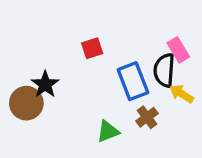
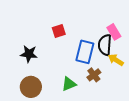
blue rectangle: (133, 81) -> (85, 52), turned 35
black star: (45, 84) -> (29, 54), turned -30
brown circle: (26, 103) -> (31, 87), moved

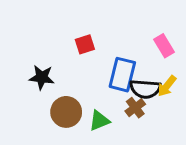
black semicircle: (105, 45) -> (145, 89), moved, turned -90
yellow arrow: (116, 60) -> (167, 86), turned -84
brown circle: (31, 87) -> (66, 112), moved

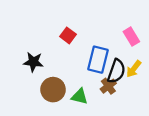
red square: (85, 44) -> (68, 35), turned -35
black semicircle: (145, 89) -> (116, 71), turned -75
green triangle: (99, 121) -> (80, 96), turned 36

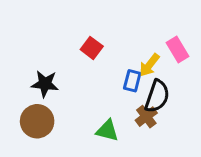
blue rectangle: (98, 60) -> (132, 81), size x0.6
yellow arrow: (134, 69) -> (149, 65), moved
brown circle: (53, 90) -> (37, 121), moved

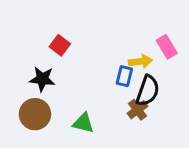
red square: (92, 48) -> (60, 45), moved
yellow arrow: (149, 65) -> (140, 61), turned -135
green triangle: (107, 131) -> (83, 123), moved

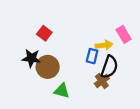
brown circle: (35, 114) -> (48, 67), moved

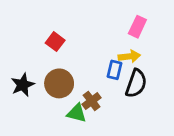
pink rectangle: (124, 34) -> (137, 27), moved, turned 56
black star: (31, 58) -> (23, 85), moved, turned -30
brown cross: (102, 81) -> (92, 101), moved

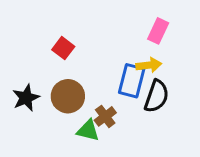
blue rectangle: (114, 70) -> (132, 81), size x1.5

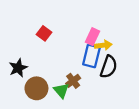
pink rectangle: (158, 31) -> (93, 37), moved
brown circle: (68, 96) -> (36, 88), moved
green triangle: (88, 130) -> (61, 90), turned 35

